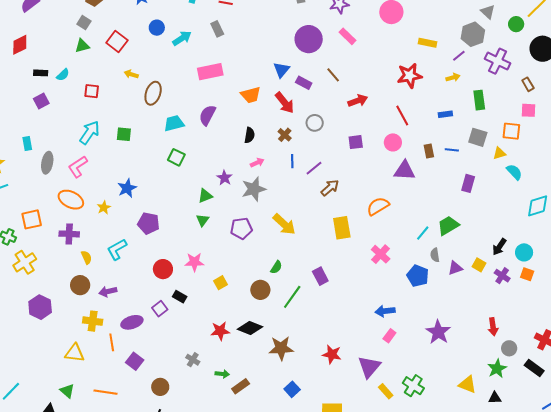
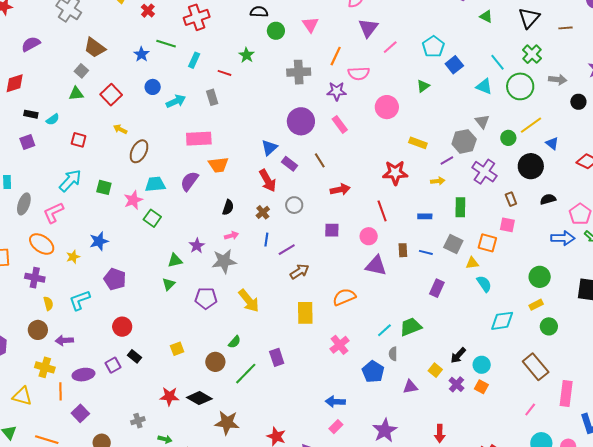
orange trapezoid: (251, 95) -> (218, 165), moved
pink star: (194, 262) -> (133, 200), moved, turned -30
purple triangle: (455, 268) -> (410, 387), moved
gray cross: (193, 360) -> (138, 421), turned 32

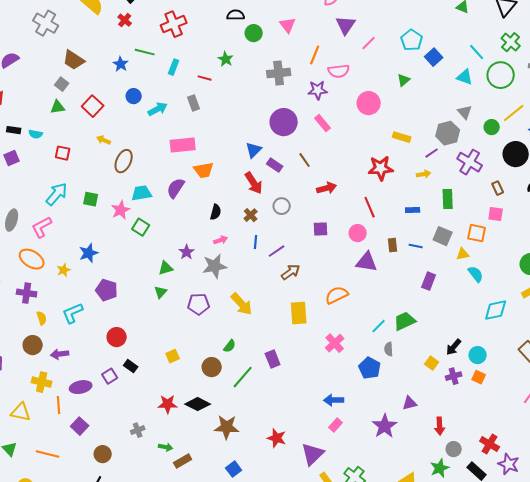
cyan semicircle: (53, 119) -> (36, 134), turned 48
purple cross: (456, 384) -> (454, 376), turned 35
purple triangle: (410, 387) -> (410, 403), moved

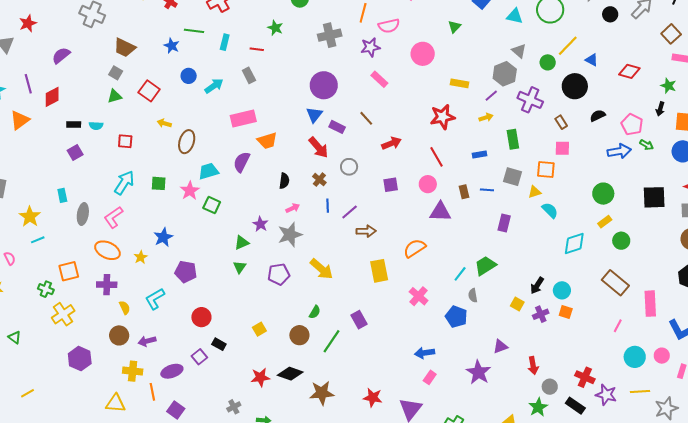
purple circle: (284, 122) -> (324, 85), moved
brown arrow: (291, 272) -> (366, 231), turned 42

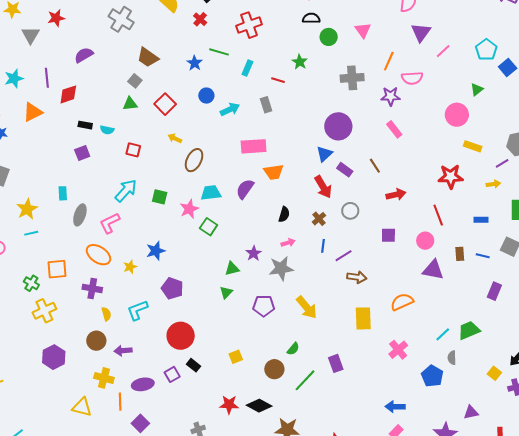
pink circle: (423, 54) -> (457, 115), moved
red circle: (201, 317) -> (181, 336), size x1.4

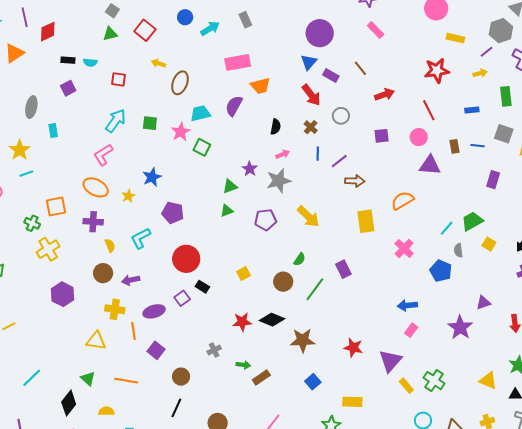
gray ellipse: (80, 215) -> (31, 107), moved
green triangle: (226, 292) -> (227, 211), turned 32
yellow square: (494, 373) -> (489, 244), moved

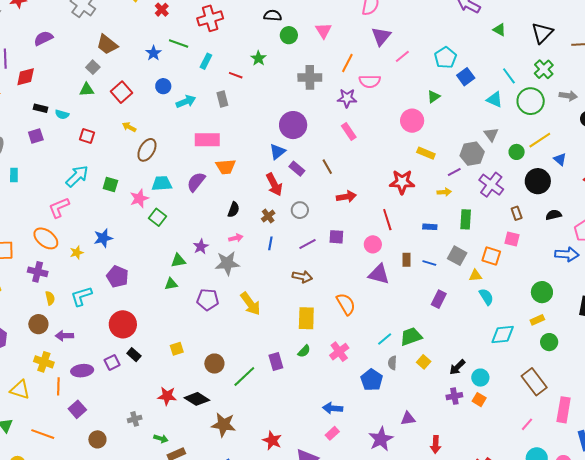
purple line: (339, 161) -> (308, 244), moved
orange semicircle: (402, 200) -> (346, 304), turned 80
green semicircle: (300, 259) -> (304, 351), moved

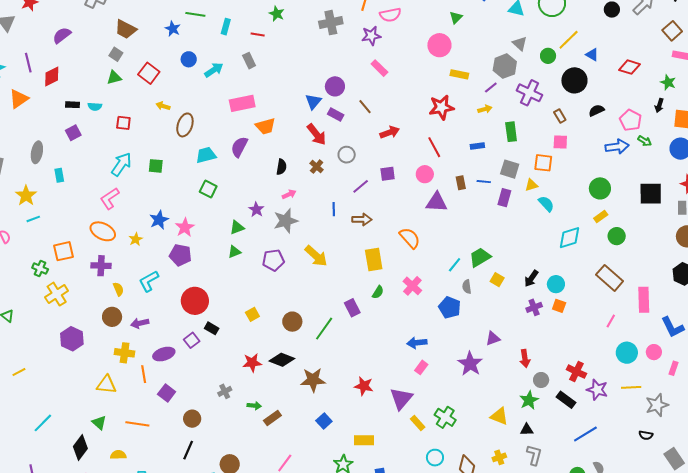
purple circle: (293, 125) -> (335, 86), moved, size x0.7
pink star: (139, 198) -> (185, 227), moved
blue line: (270, 243) -> (334, 209), moved
purple rectangle: (439, 299) -> (504, 198), moved

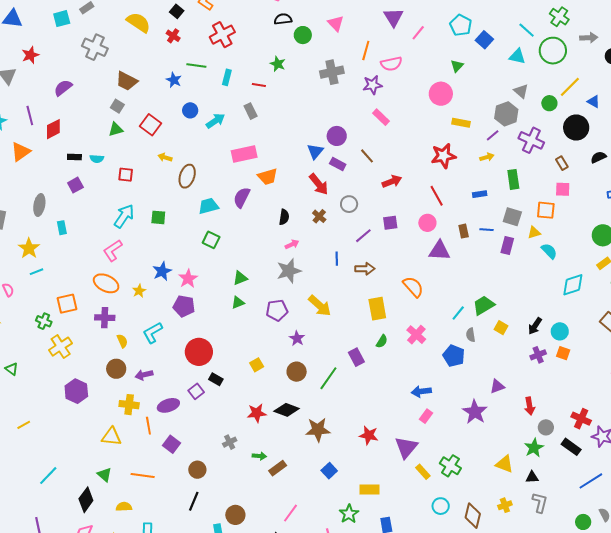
purple star: (256, 210) -> (297, 338), moved

